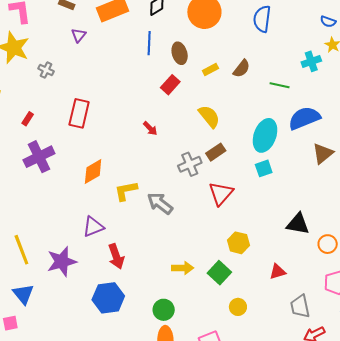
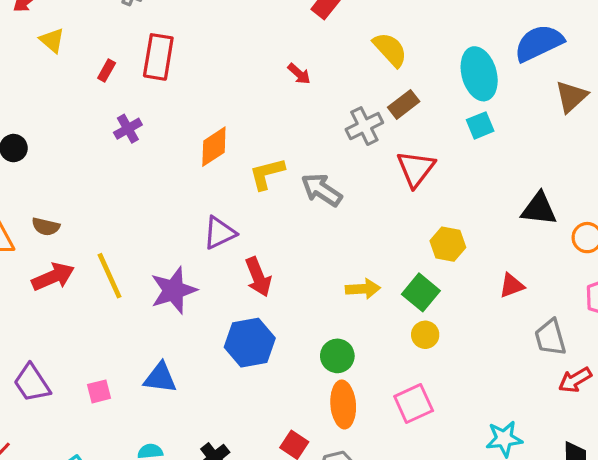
red rectangle: (79, 113) -> (158, 57), moved
cyan ellipse: (265, 135) -> (479, 74), turned -32
purple cross: (39, 157) -> (128, 129), size x0.6
blue triangle: (23, 294) -> (160, 378), moved, turned -40
yellow circle: (238, 307) -> (425, 335), moved

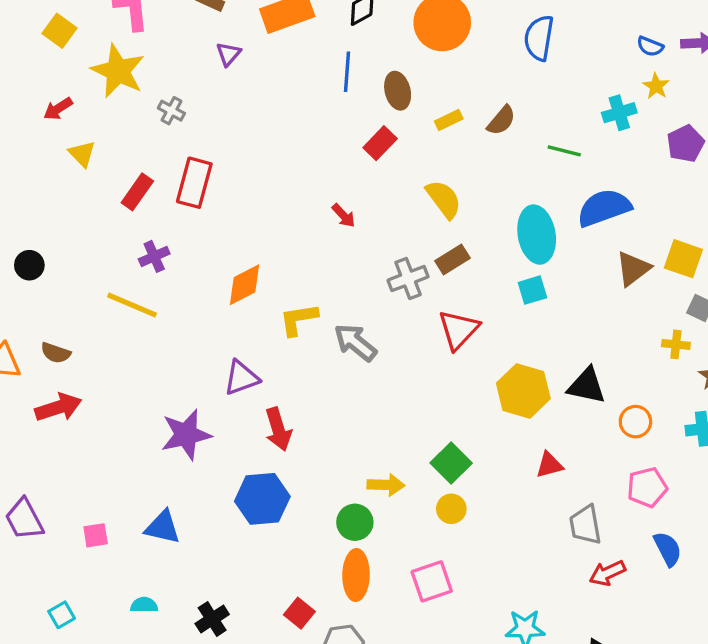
red rectangle: (107, 71) -> (137, 192), size x1.5
yellow hexagon: (448, 244) -> (523, 391), moved, size x1.4
yellow line: (109, 276) -> (132, 305), moved, turned -48
yellow arrow: (363, 289) -> (386, 485), moved

